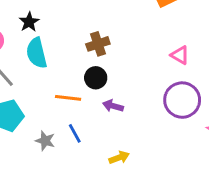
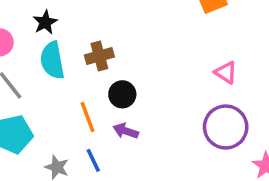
brown cross: (98, 44) -> (99, 56), moved
orange line: (68, 98) -> (87, 117), turned 60
purple arrow: (113, 106) -> (126, 131), moved

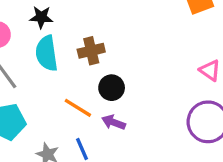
black star: (45, 22) -> (41, 17), turned 30
orange line: (87, 117) -> (78, 108), turned -40

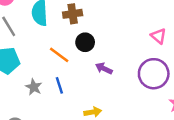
purple arrow: (114, 122) -> (104, 68), moved

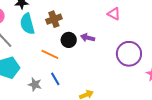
pink triangle: (158, 36) -> (114, 14), moved
purple arrow: (104, 68) -> (88, 38), moved

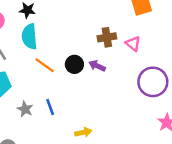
brown cross: (54, 19) -> (107, 37), moved
orange line: (50, 54) -> (45, 65), moved
purple circle: (129, 54) -> (153, 82), moved

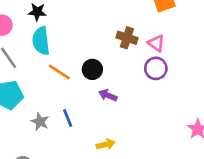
brown cross: (107, 37) -> (127, 38), turned 30
purple arrow: (97, 66) -> (108, 95), moved
purple circle: (153, 82) -> (156, 68), moved, size x0.7

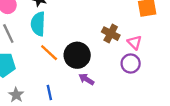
black circle: (92, 69) -> (77, 55), size x1.5
gray star: (40, 122) -> (16, 95), moved

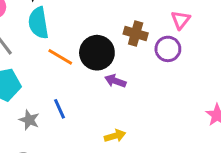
brown cross: (111, 34) -> (136, 34), moved
pink triangle: (135, 42) -> (181, 20), moved, turned 35
blue line: (49, 92) -> (60, 109), moved

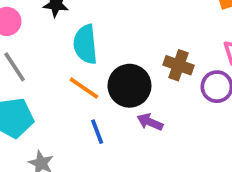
cyan semicircle: (38, 23) -> (85, 44), moved
blue line: (60, 109) -> (97, 132), moved

